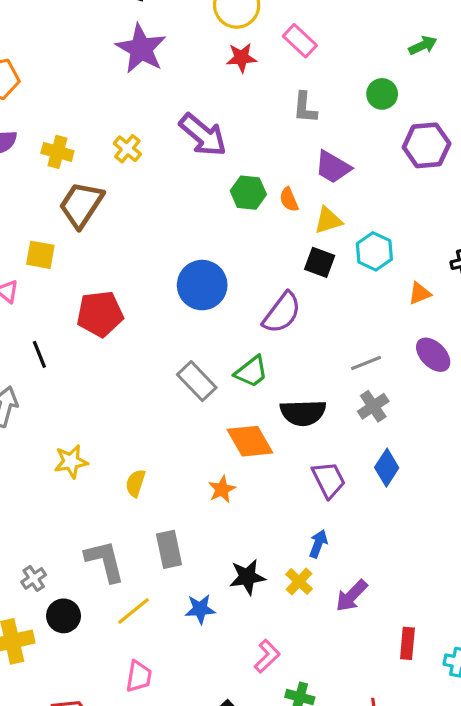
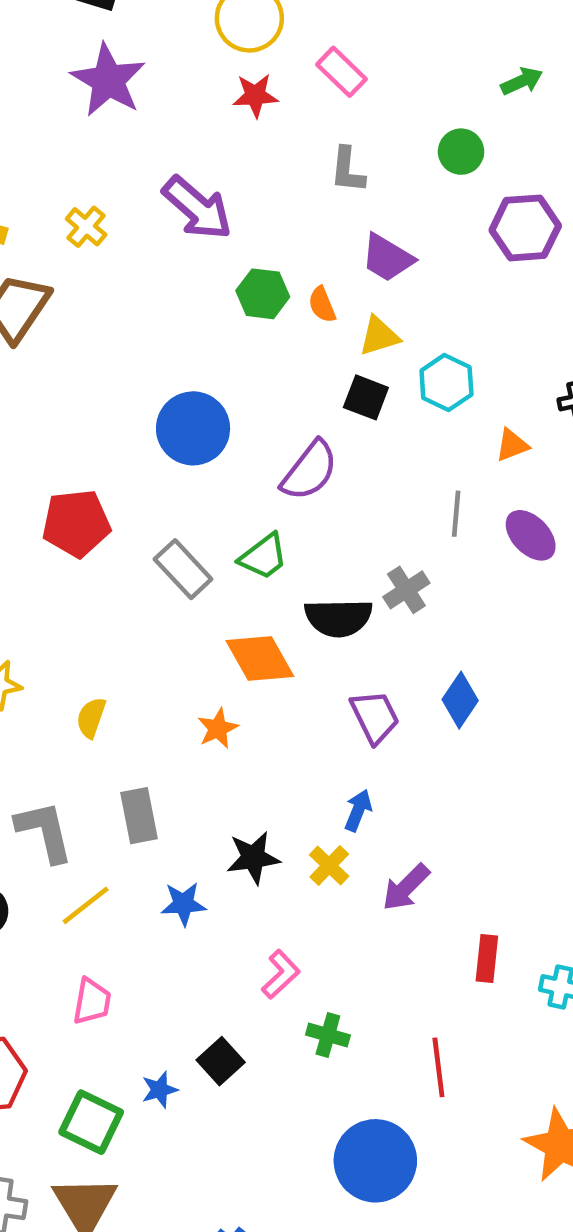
red pentagon: (100, 314) -> (76, 523), moved
gray line: (366, 363) -> (456, 514), moved, turned -64
gray cross: (373, 406) -> (406, 590), moved

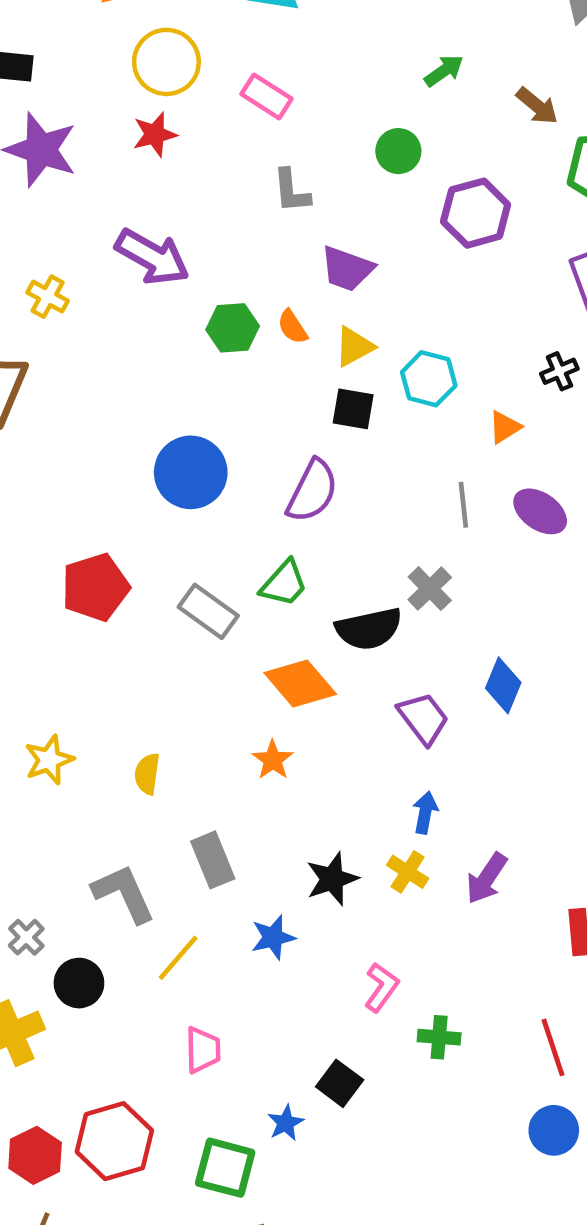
red star: (255, 95) -> (155, 134), moved
blue circle: (375, 1161) -> (554, 1130), moved, size x0.6

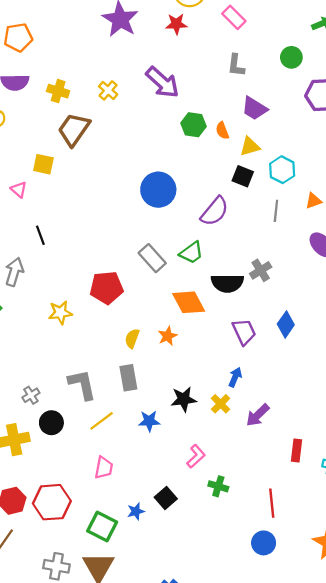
gray line: (463, 505) -> (276, 211), moved
red pentagon: (95, 587) -> (107, 288), moved
yellow semicircle: (147, 774) -> (132, 338), moved

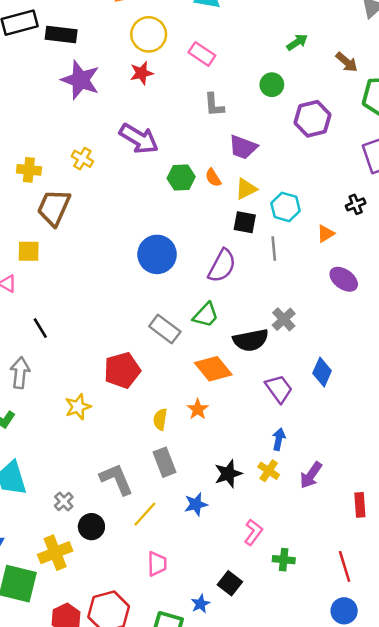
gray line: (276, 211) -> (274, 249), moved

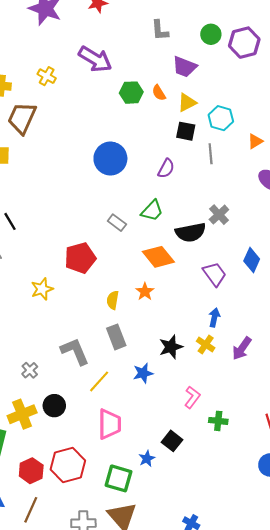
green circle: (272, 85) -> (211, 34), moved
purple semicircle: (222, 266) -> (166, 168), size x0.7
gray rectangle: (165, 329) -> (117, 223), size x0.7
black circle: (91, 527) -> (54, 406), moved
pink trapezoid: (157, 564) -> (109, 424), size x1.4

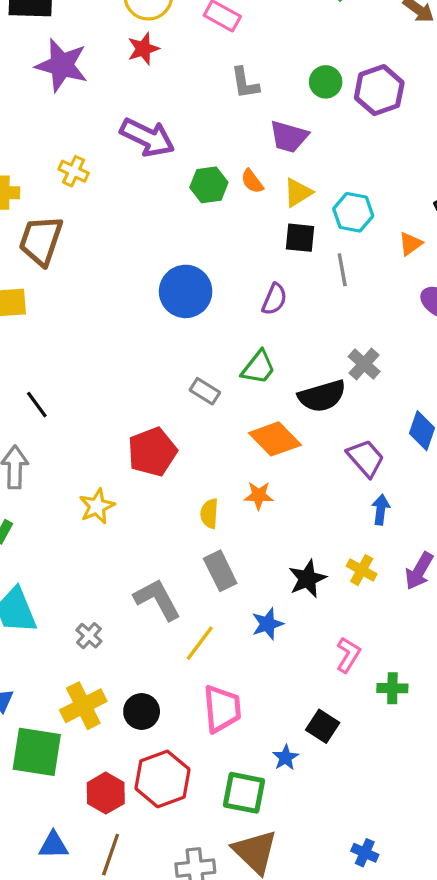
orange star: (145, 292) -> (259, 495), turned -30
blue arrow: (214, 318) -> (381, 510), moved
black circle: (54, 406) -> (142, 711), moved

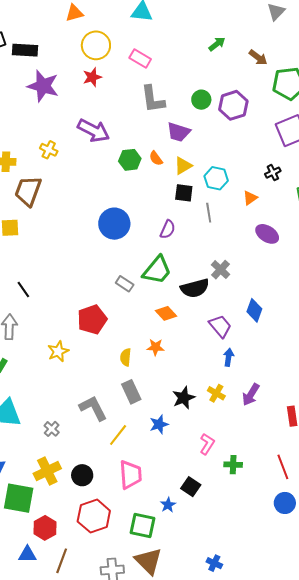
gray L-shape: (245, 83) -> (153, 99), size x1.4
green trapezoid: (258, 367) -> (157, 270), size x1.4
orange diamond: (275, 439) -> (166, 313), size x0.7
red hexagon: (106, 793) -> (45, 528), moved

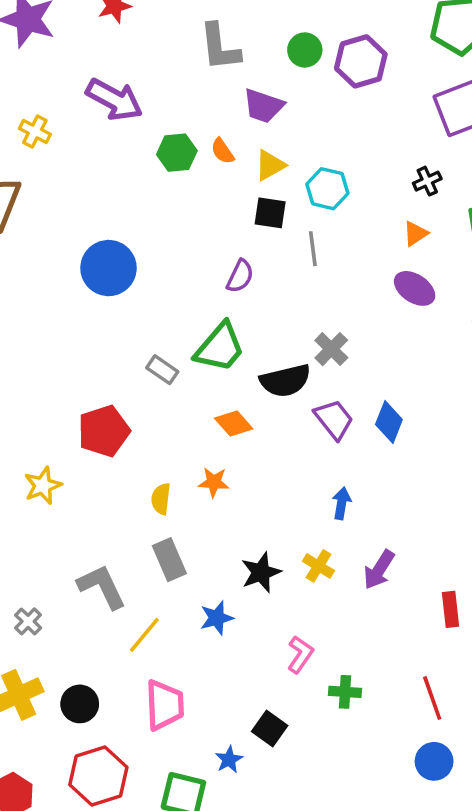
orange triangle: (250, 198) -> (415, 234), moved
blue circle: (114, 224) -> (108, 268), moved
purple trapezoid: (220, 326) -> (334, 419), moved

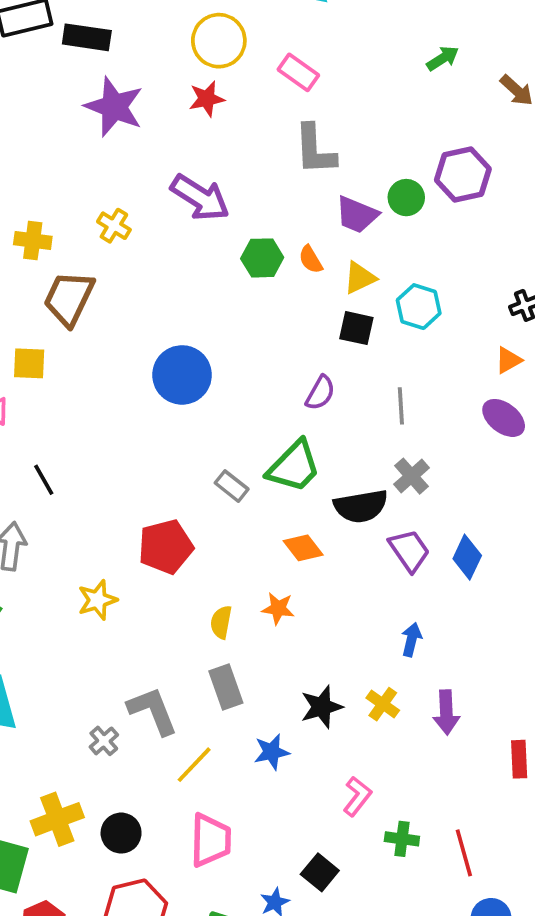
green circle: (305, 50) -> (406, 198), moved
gray line: (313, 249) -> (401, 406), moved
purple arrow: (379, 570) -> (446, 712), turned -39
gray cross: (28, 621) -> (104, 741), moved
red line: (432, 698) -> (464, 853), moved

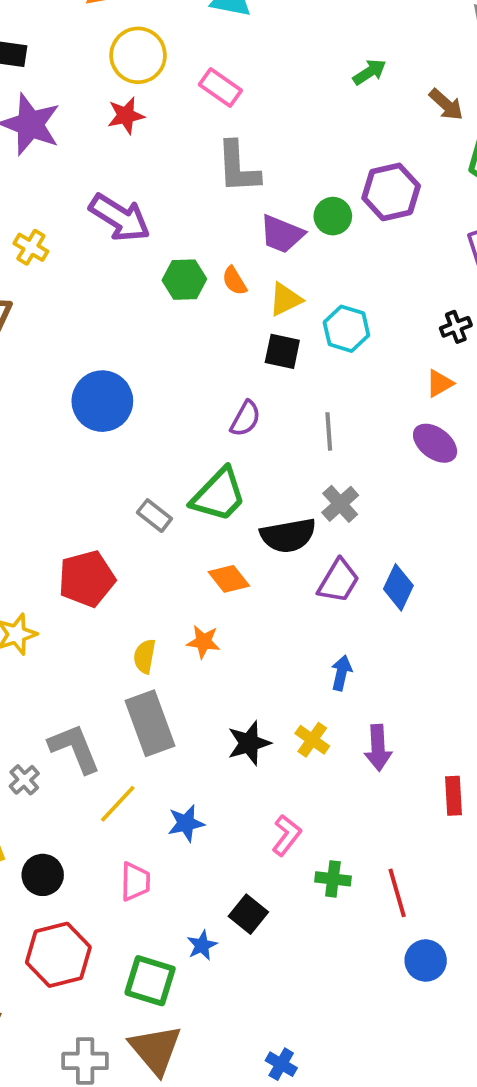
purple trapezoid: (409, 550) -> (338, 581), turned 66
gray rectangle: (226, 687) -> (150, 723), size x1.4
blue star: (272, 752) -> (186, 823), moved
pink trapezoid: (211, 840) -> (135, 882), size x0.7

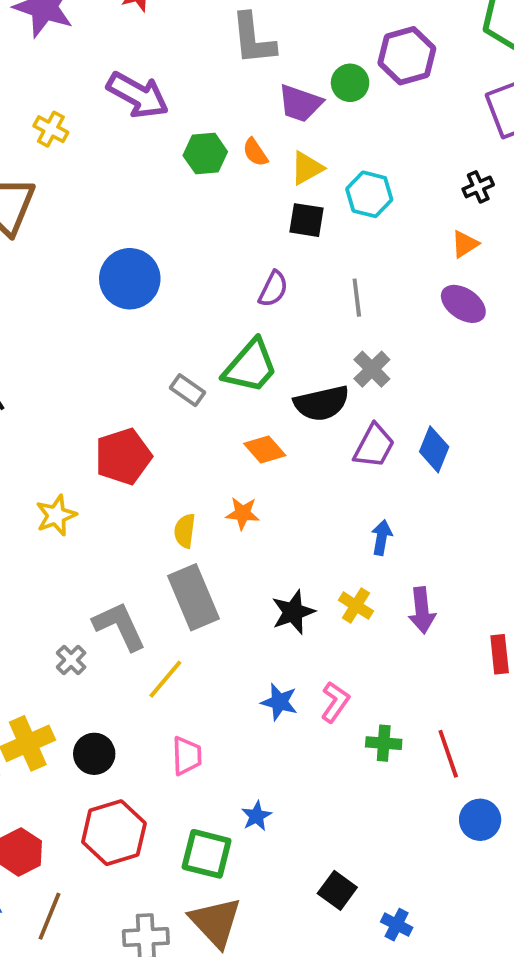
blue star: (186, 823) -> (279, 702), moved, turned 30
black square: (248, 914) -> (337, 890), moved
blue cross: (281, 1064) -> (397, 925), moved

